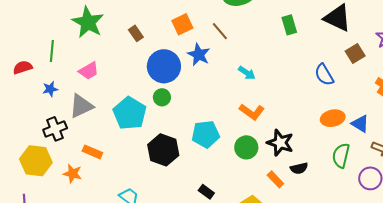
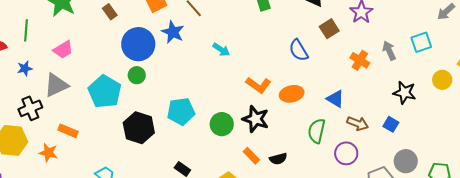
orange L-shape: (252, 112) -> (258, 85), moved
orange ellipse: (333, 118) -> (292, 94), moved
black semicircle: (299, 168) -> (278, 159), moved

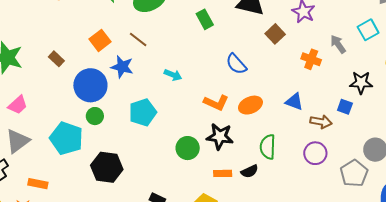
blue semicircle: (299, 50) -> (236, 64), moved
cyan pentagon: (181, 111) -> (143, 112), moved
blue square: (391, 124) -> (345, 107), moved
green semicircle: (317, 131) -> (268, 147), moved
orange rectangle: (251, 156) -> (223, 173), turned -36

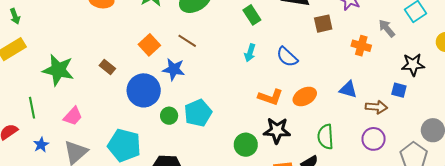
brown square: (275, 34) -> (323, 24), turned 36
cyan arrow: (173, 75) -> (250, 53), moved, turned 90
green circle: (95, 116) -> (169, 116), moved

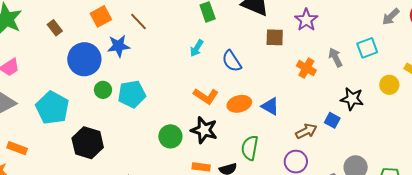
blue star: (174, 69) -> (119, 46), turned -30
blue triangle: (348, 89) -> (270, 106), moved
brown arrow: (376, 107) -> (306, 131), turned -45

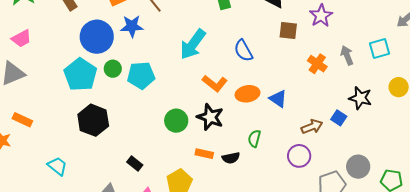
cyan arrow: (197, 48) -> (193, 44), moved, size x1.8
cyan pentagon: (52, 108) -> (80, 75), moved
green semicircle: (250, 148) -> (254, 138), size x0.7

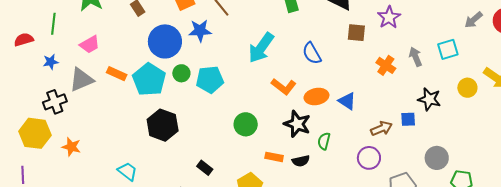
black star: (210, 117) -> (297, 124), moved
blue square: (339, 118) -> (408, 119), turned -35
orange rectangle: (22, 120) -> (117, 74), moved
gray circle: (358, 167) -> (437, 158), moved

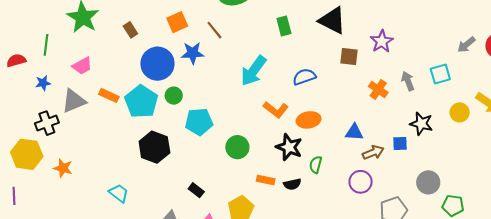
blue semicircle: (312, 53) -> (304, 77), turned 100
cyan pentagon: (210, 80) -> (199, 122), moved
blue triangle: (347, 101) -> (354, 132), moved, turned -30

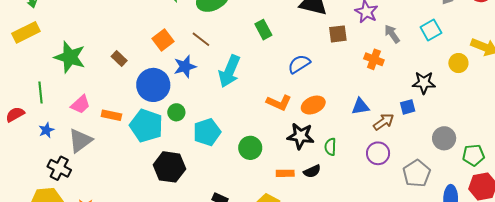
green rectangle: (284, 26) -> (263, 30), moved
cyan arrow: (254, 71) -> (229, 71), moved
gray arrow: (408, 81) -> (392, 34), moved
orange rectangle: (109, 95) -> (111, 115), moved
black cross: (47, 123) -> (59, 168), turned -30

